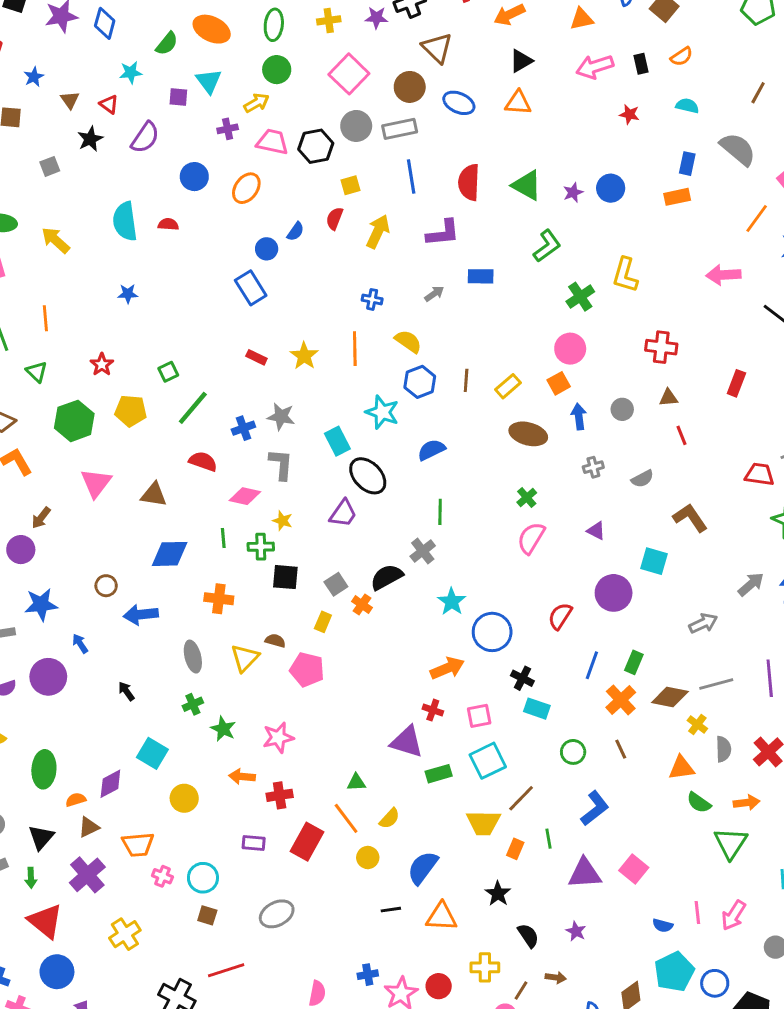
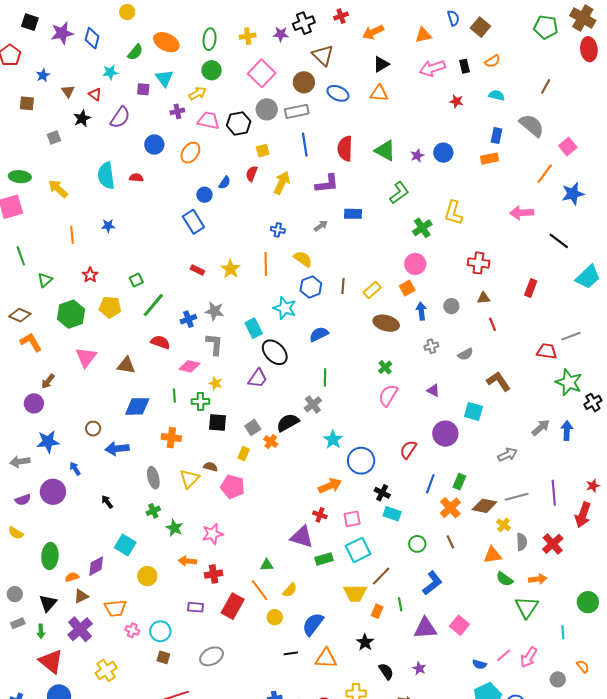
orange line: (45, 318) -> (72, 235), moved
green triangle: (37, 372) -> (45, 280), turned 35
pink line: (697, 912) -> (504, 655), turned 56

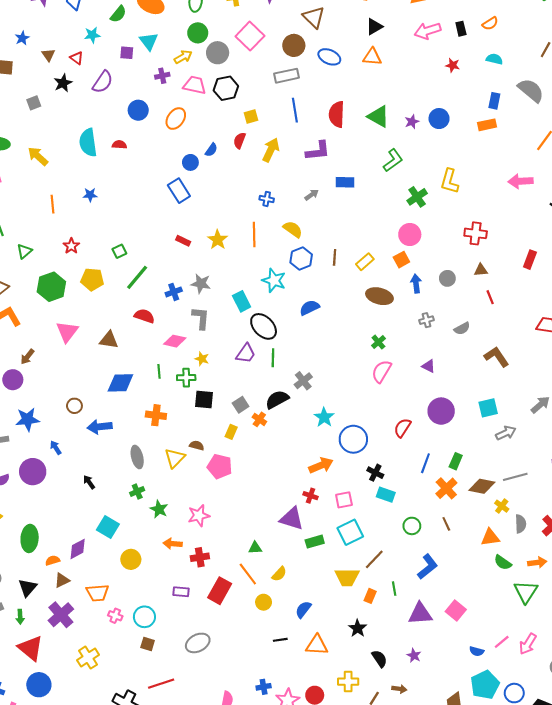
gray circle: (267, 109) -> (218, 53), moved
green line: (325, 377) -> (273, 358), moved
cyan square: (473, 411) -> (488, 408), moved, turned -30
blue semicircle: (313, 624) -> (303, 610), size x0.7

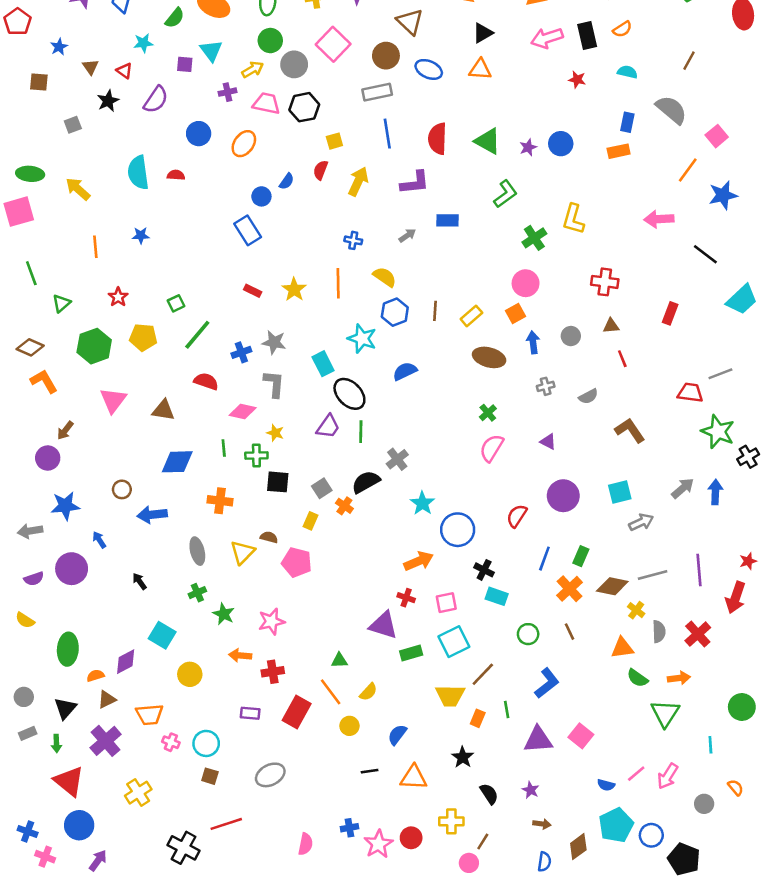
black rectangle: (461, 29) -> (587, 35), size x1.5
brown arrow: (399, 689) -> (542, 824), moved

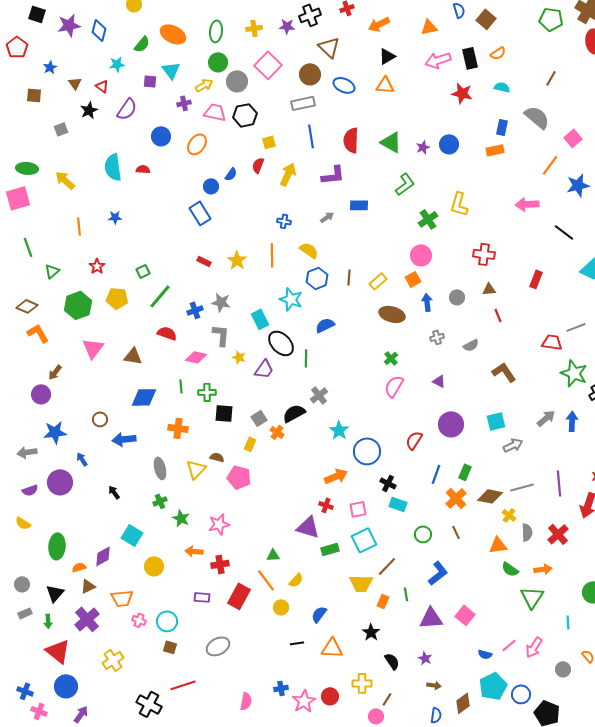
red star: (577, 80) -> (462, 93), size x1.5
green line: (361, 432) -> (306, 358), moved
yellow star: (275, 433) -> (239, 357), moved

